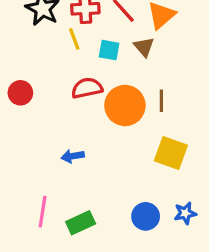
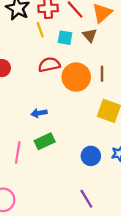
green rectangle: (81, 223) -> (45, 141), moved

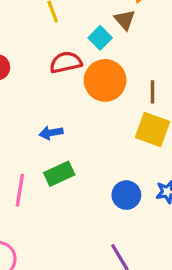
cyan square: (65, 38) -> (100, 38), moved, turned 35
brown line: (102, 74) -> (153, 92), moved

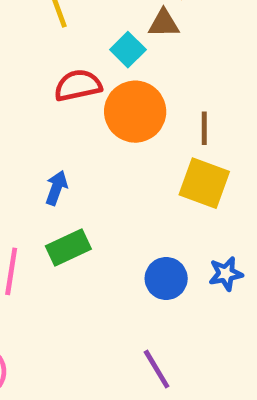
brown triangle: (125, 20) -> (164, 23), turned -50
blue arrow: (51, 133) -> (56, 188), turned 120

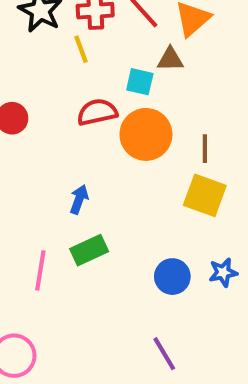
cyan square: (128, 50) -> (140, 82), turned -32

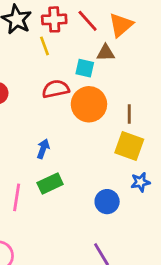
blue star: (223, 272) -> (140, 182), moved

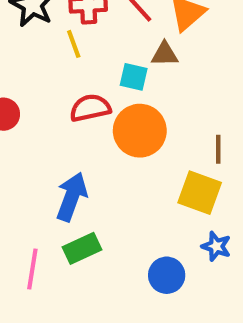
brown line: (129, 114) -> (218, 149), moved
blue arrow: (43, 149) -> (72, 197), size x1.6
blue star: (140, 182) -> (216, 246), turned 30

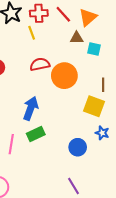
cyan square: (134, 77) -> (94, 49), moved

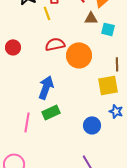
yellow square: (94, 106) -> (108, 85), turned -30

